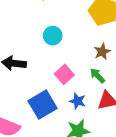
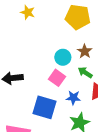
cyan circle: (53, 36) -> (63, 57), moved
blue square: (42, 105) -> (44, 107), turned -30

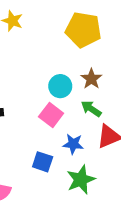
blue square: (44, 107) -> (43, 162), moved, size x0.6

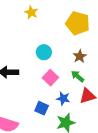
cyan circle: (60, 86) -> (44, 52), moved

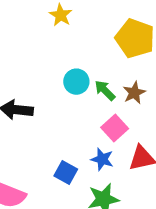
green arrow: (78, 76) -> (105, 90), moved
pink square: (50, 78) -> (115, 128), moved

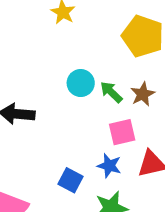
pink square: (115, 128) -> (122, 132), turned 30

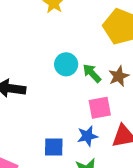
blue star: (109, 166) -> (87, 136), turned -30
blue square: (70, 180) -> (54, 147), turned -30

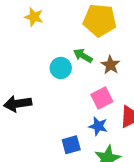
green arrow: (92, 73) -> (83, 56), moved
blue star: (87, 136) -> (98, 126), turned -30

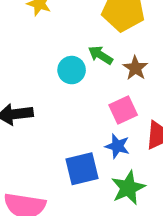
blue square: (71, 145) -> (82, 169), size x1.4

